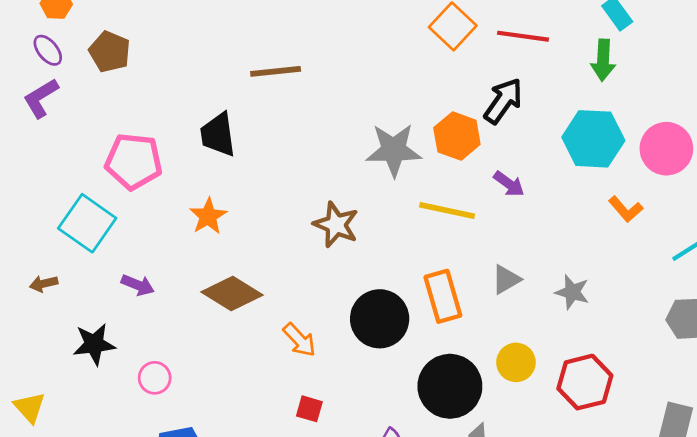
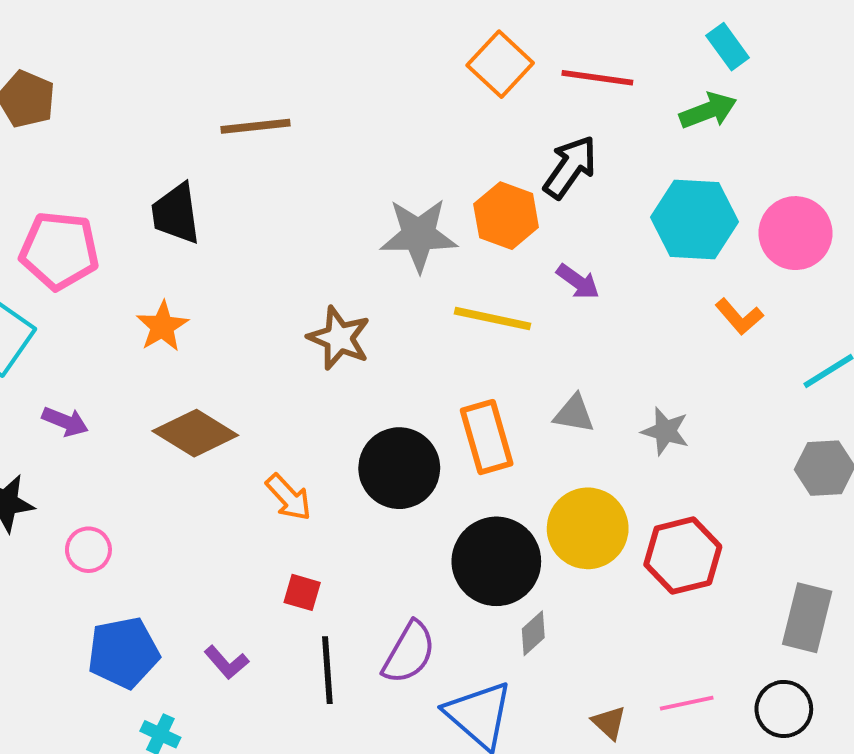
green arrow: (603, 60) -> (708, 111), turned -114
gray triangle: (506, 279) -> (574, 414), turned 40
yellow circle: (516, 362) -> (588, 528), size x1.5

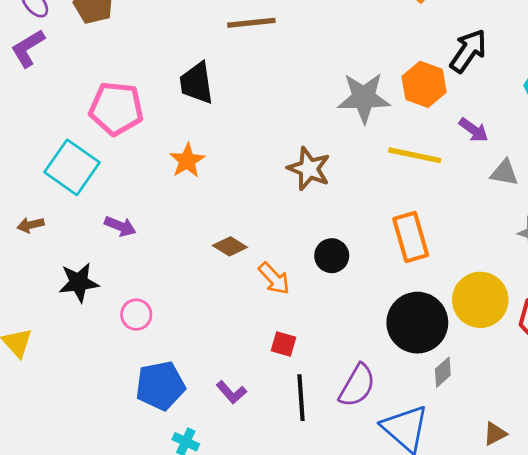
gray triangle: (574, 414) -> (504, 173), moved
brown diamond: (195, 433) -> (230, 246), moved, size x0.6
black circle: (399, 468) -> (332, 256), moved, size x0.6
brown triangle: (609, 723) -> (495, 434), turned 50

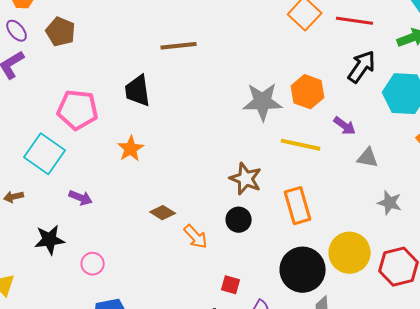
black arrow: (468, 51) -> (362, 67), moved
brown star: (309, 169) -> (246, 179), moved
red square: (284, 344) -> (231, 285), moved

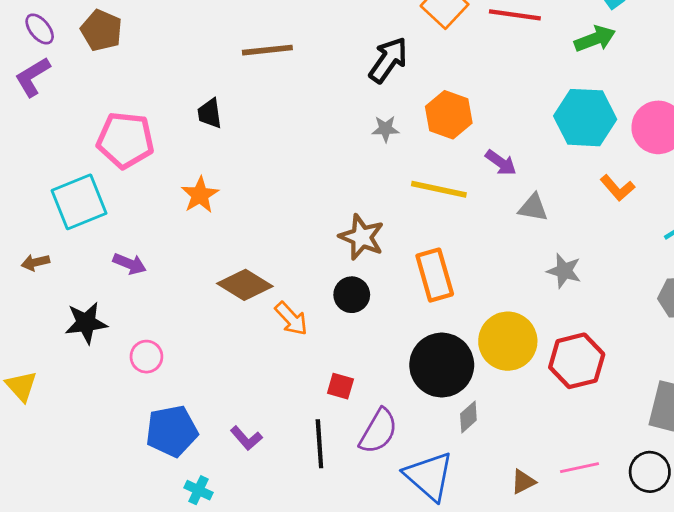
black arrow: (362, 67) -> (388, 60), moved
black trapezoid: (138, 91) -> (210, 113), size x0.7
gray star: (263, 102) -> (385, 129), size x0.5
cyan square: (45, 154) -> (79, 202), turned 33
brown diamond: (163, 213) -> (245, 285), size x1.5

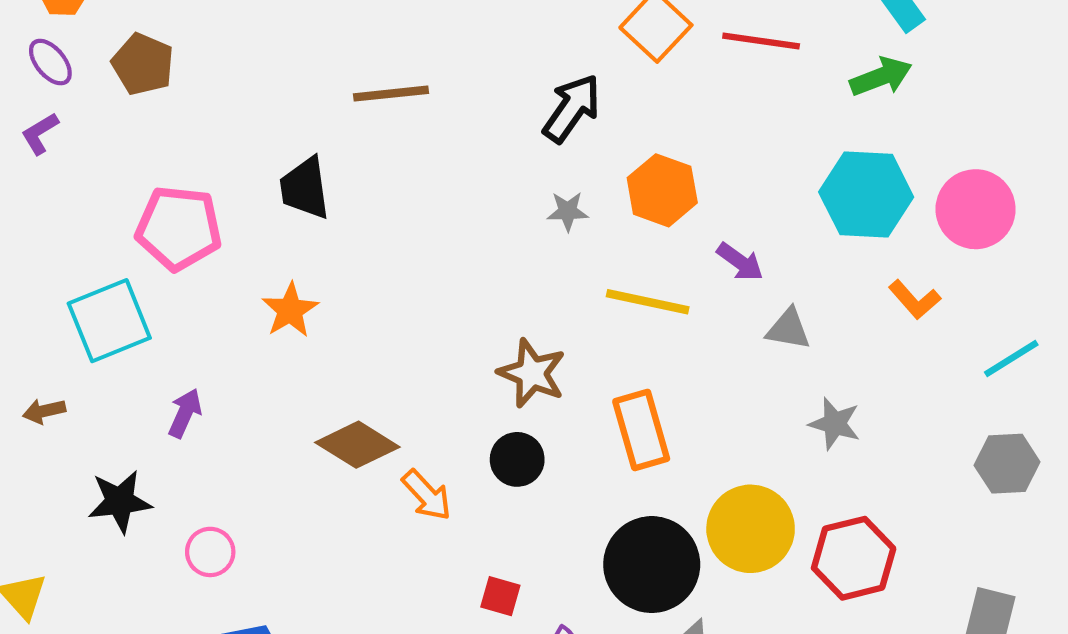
purple L-shape: (33, 77) -> (40, 134), size x0.7
black trapezoid: (210, 113) -> (305, 188), size x1.4
purple arrow: (130, 264) -> (185, 413), turned -88

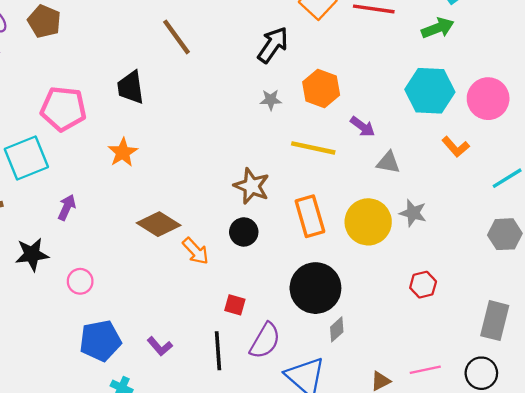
brown line: (391, 94) -> (177, 37), turned 60
yellow circle: (751, 529) -> (368, 222), moved
red hexagon: (854, 558) -> (423, 285), size x0.6

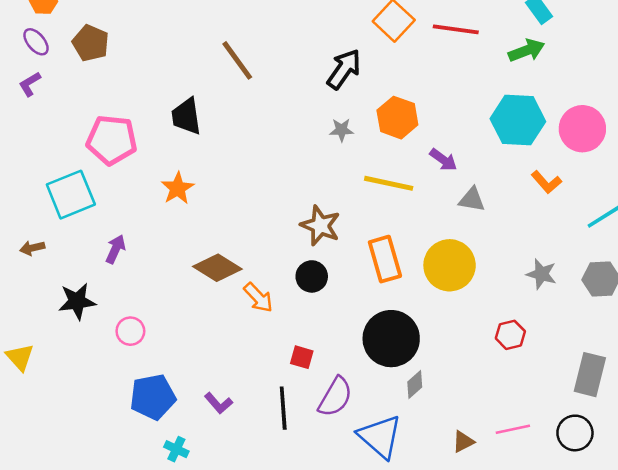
gray star: (413, 213) -> (541, 274), moved

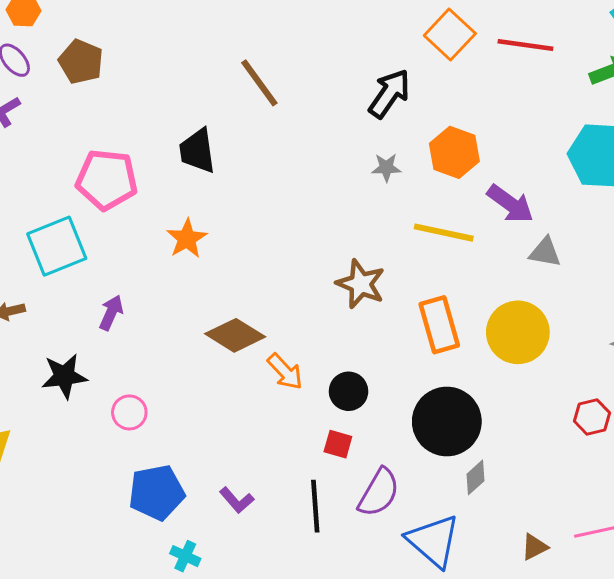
purple arrow: (443, 160) -> (510, 204), size x1.4
black circle: (312, 276) -> (349, 391), moved

